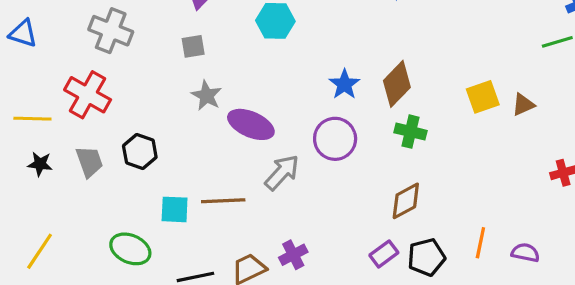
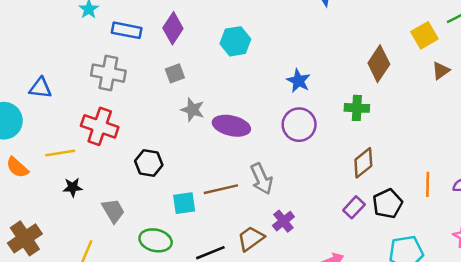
brown diamond: (397, 84) -> (379, 64), moved
yellow square: (483, 97) -> (424, 35), moved
gray trapezoid: (89, 162) -> (113, 211), moved
gray arrow: (282, 172) -> (262, 179), moved, turned 124

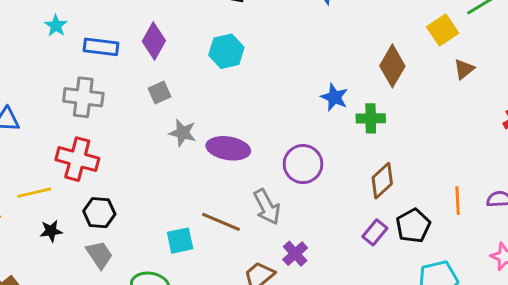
blue star: (298, 81) -> (334, 97), moved
purple circle: (299, 125) -> (303, 164), moved
black hexagon: (149, 163) -> (99, 213), moved
brown line: (221, 189) -> (221, 222), turned 40

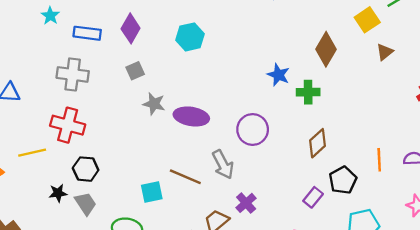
black star: (51, 231) -> (58, 193), moved
purple rectangle: (375, 232) -> (313, 197), moved

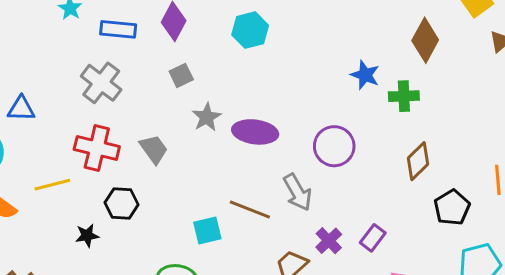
gray cross: (73, 74) -> (101, 83), turned 32
gray star: (154, 104) -> (207, 117), turned 30
purple rectangle: (313, 197) -> (373, 238), moved
gray trapezoid: (86, 204) -> (154, 149), moved

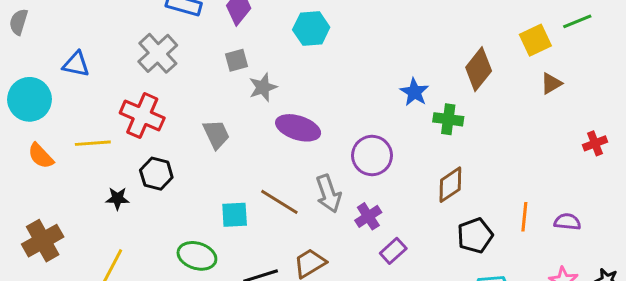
gray star: (207, 117) -> (263, 87), moved
gray trapezoid: (154, 149) -> (216, 134), moved
purple cross: (329, 241) -> (368, 216), moved

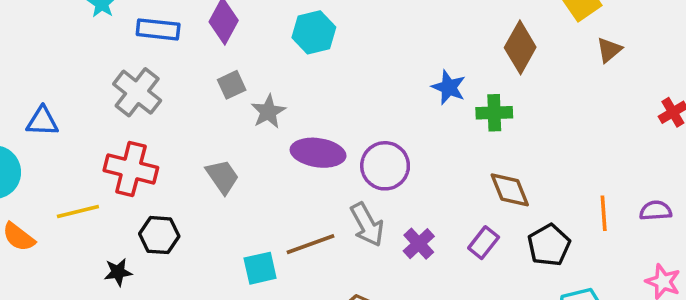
purple circle: (372, 155) -> (385, 166), moved
brown diamond: (450, 185) -> (510, 190), turned -69
brown line: (279, 202) -> (311, 244), turned -42
purple rectangle: (393, 251) -> (484, 243), moved

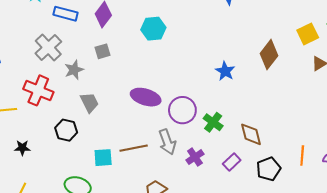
gray star: (268, 112) -> (74, 70), moved
green cross: (494, 113) -> (213, 122), moved, turned 30
black hexagon: (159, 235) -> (66, 130), moved

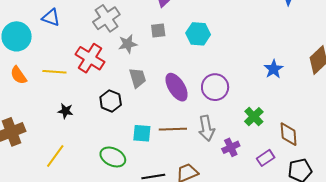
cyan hexagon: (153, 29) -> (198, 34), moved
purple ellipse: (146, 97) -> (177, 87), moved, turned 32
purple circle: (182, 110) -> (215, 87), moved

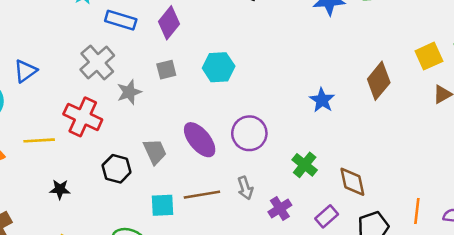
blue triangle: (51, 18) -> (25, 71), turned -48
gray trapezoid: (138, 78) -> (155, 152), moved
gray arrow: (206, 128) -> (245, 188), size x0.7

